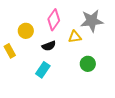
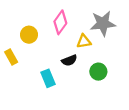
black semicircle: (49, 46) -> (69, 60), moved
cyan rectangle: (43, 70) -> (48, 78), turned -56

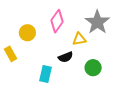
gray star: (103, 23) -> (97, 22), turned -30
cyan rectangle: (48, 78) -> (45, 74), turned 35

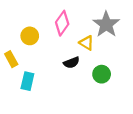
yellow triangle: (79, 39) -> (87, 43), turned 40
cyan rectangle: (45, 74) -> (27, 81), moved

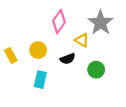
yellow circle: (30, 36) -> (38, 50), moved
cyan rectangle: (27, 81) -> (40, 80), moved

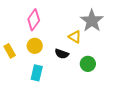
pink diamond: (59, 22) -> (34, 20), moved
black semicircle: (68, 59) -> (62, 54), turned 40

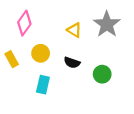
pink diamond: (34, 20) -> (24, 23), moved
yellow triangle: (75, 37) -> (74, 30), moved

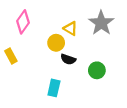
yellow circle: (41, 53) -> (56, 43), moved
cyan rectangle: (43, 85) -> (54, 88), moved

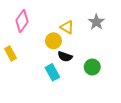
gray star: (101, 23) -> (96, 22), size x0.7
cyan rectangle: (54, 88) -> (52, 72), moved, turned -42

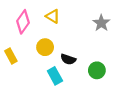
yellow triangle: (67, 27) -> (53, 16), moved
yellow circle: (53, 41) -> (45, 47), moved

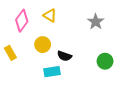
green circle: (97, 70) -> (105, 61), moved
cyan rectangle: (55, 76) -> (52, 72), turned -70

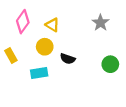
yellow triangle: (50, 15) -> (52, 25), moved
cyan rectangle: (52, 72) -> (39, 73), moved

